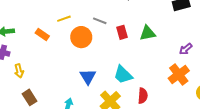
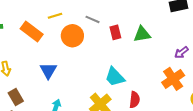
orange rectangle: (42, 34) -> (32, 31), size x1.5
blue triangle: (88, 77) -> (48, 71), moved

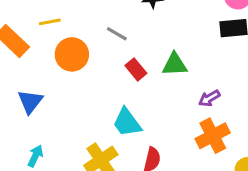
gray line: (93, 19) -> (117, 34), moved
red rectangle: (115, 32) -> (136, 69), moved, turned -32
purple arrow: (181, 52) -> (209, 98), moved

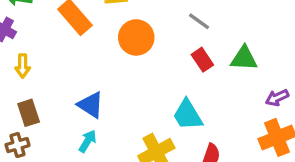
gray line: (117, 34) -> (199, 21), moved
blue triangle: (30, 101) -> (91, 105), moved, turned -40

